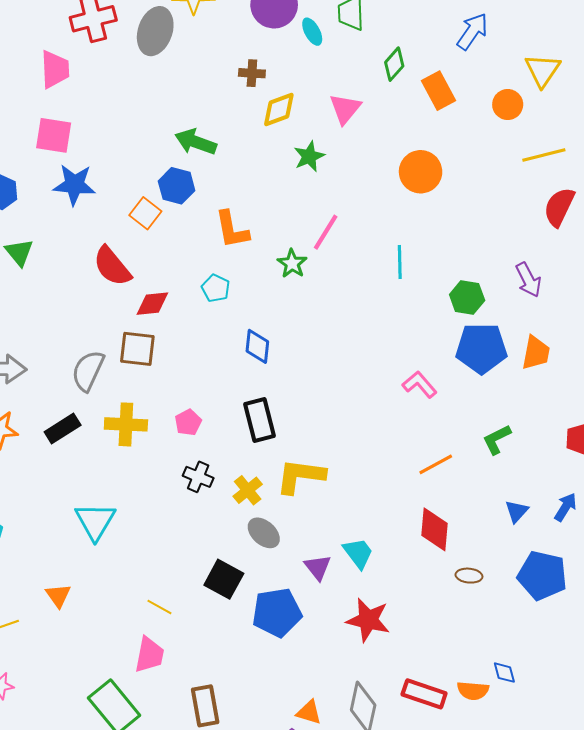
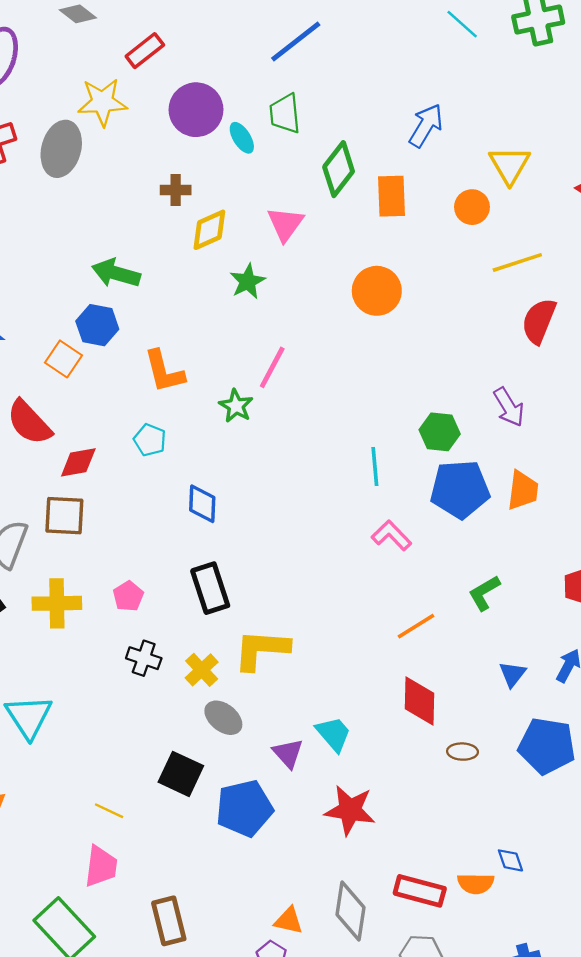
green diamond: (394, 64) -> (339, 169), size x1.4
orange rectangle: (439, 91) -> (391, 196), turned 30
cyan line: (400, 262) -> (375, 466), moved

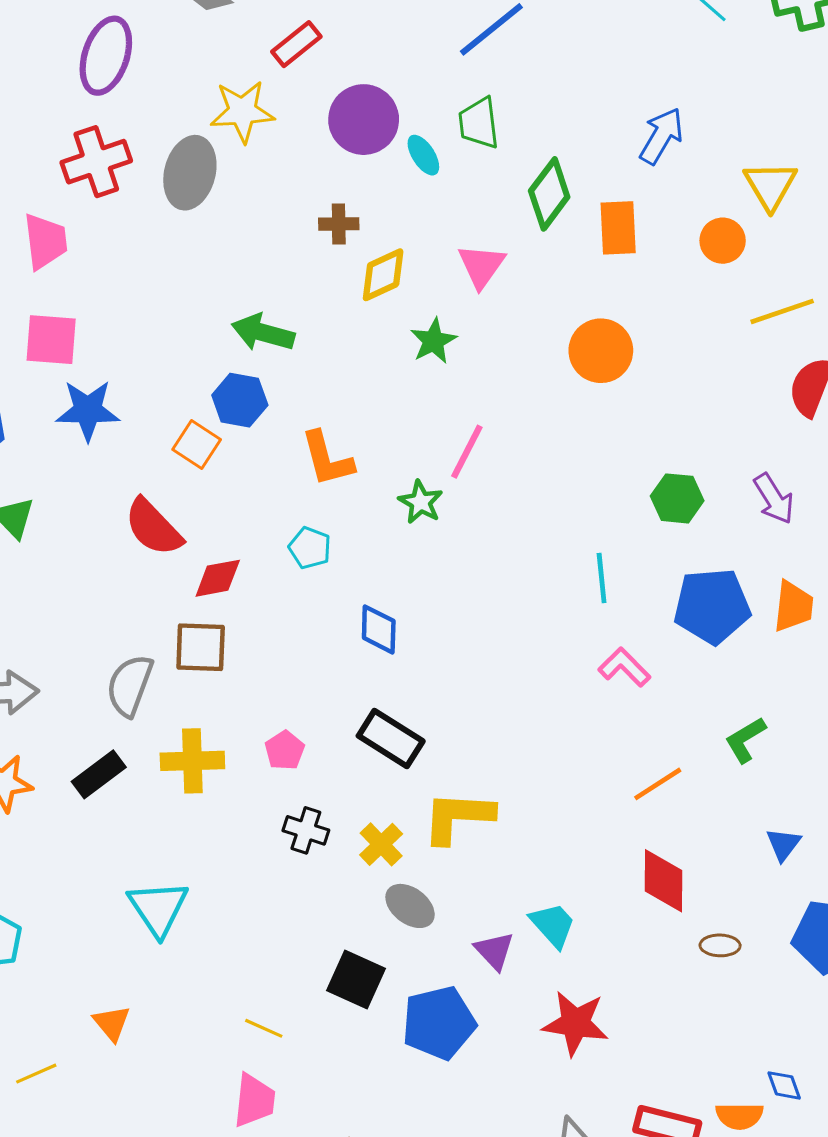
green hexagon: (440, 432) -> (677, 498), moved
black rectangle: (210, 588) -> (391, 739), turned -39

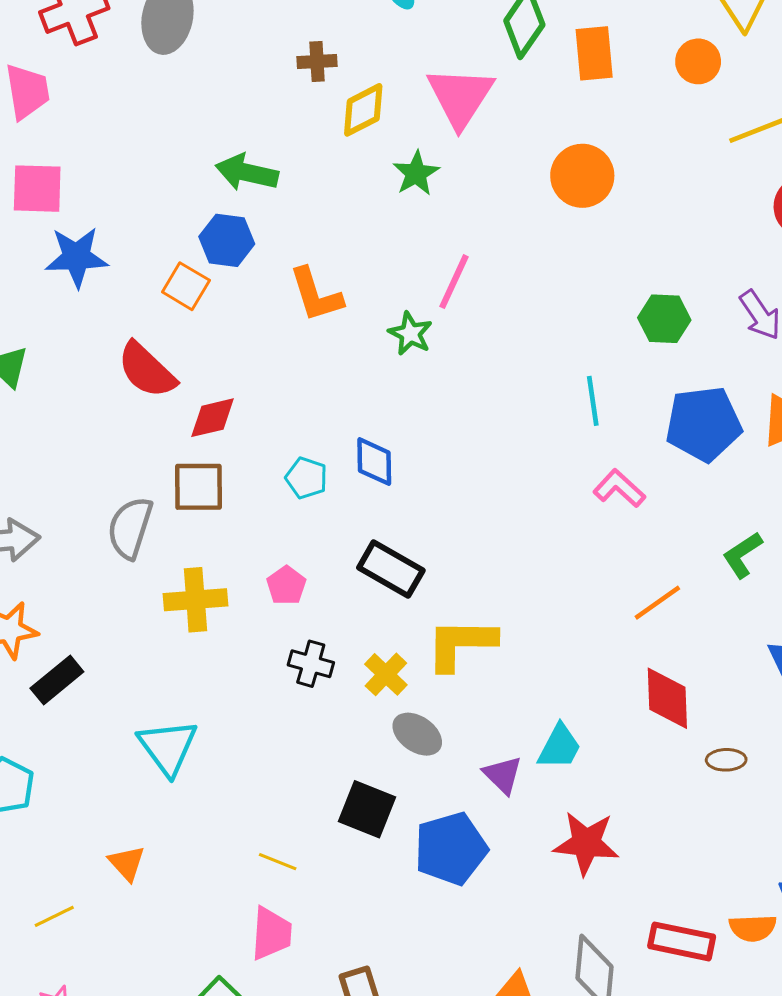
pink triangle: (481, 266) -> (460, 97), size x1.4
cyan pentagon: (310, 548) -> (306, 478), moved
black rectangle: (99, 774) -> (57, 680), moved
cyan trapezoid: (553, 925) -> (560, 747), turned 72

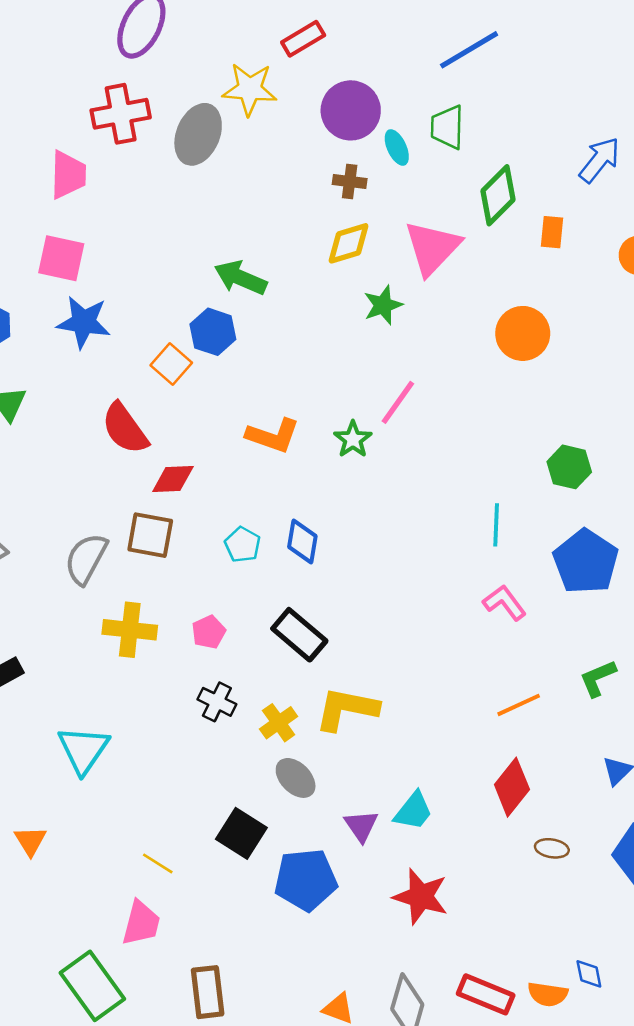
orange rectangle: (594, 53) -> (552, 232), size x0.7
brown cross: (317, 61) -> (350, 182), moved
orange L-shape: (316, 295) -> (273, 436), moved, turned -64
blue pentagon: (704, 424) -> (586, 562), turned 30
red diamond: (667, 698) -> (512, 787), turned 30

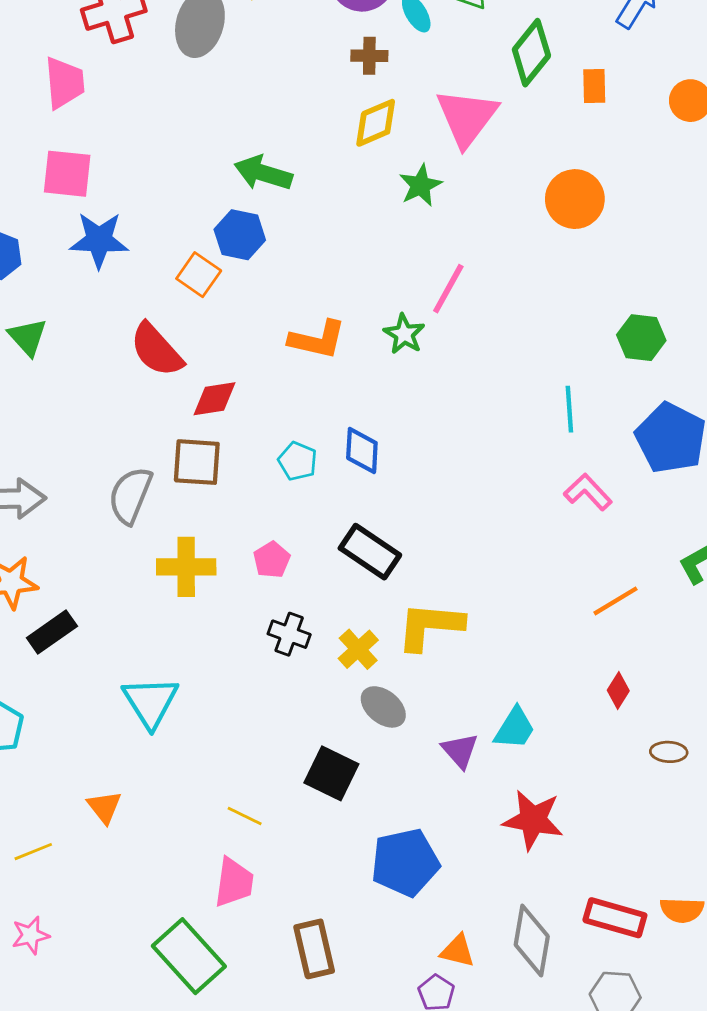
red diamond: (512, 787) -> (618, 691), size x0.6
blue pentagon: (306, 880) -> (405, 862), moved

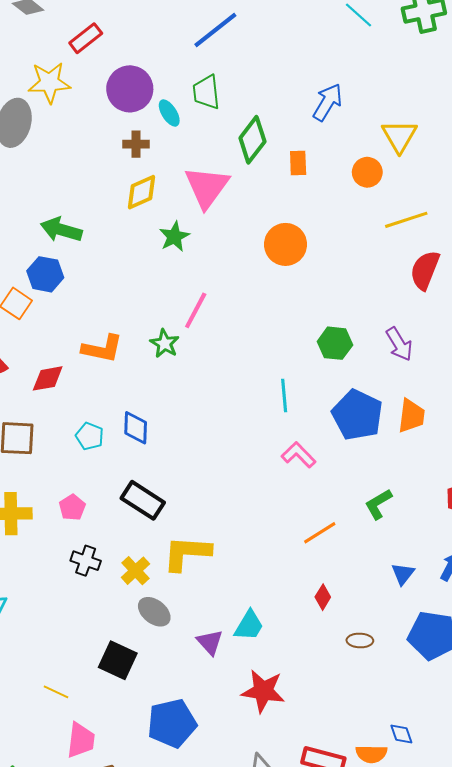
red diamond: (215, 399) -> (48, 378), moved
pink trapezoid: (234, 882) -> (81, 740), moved

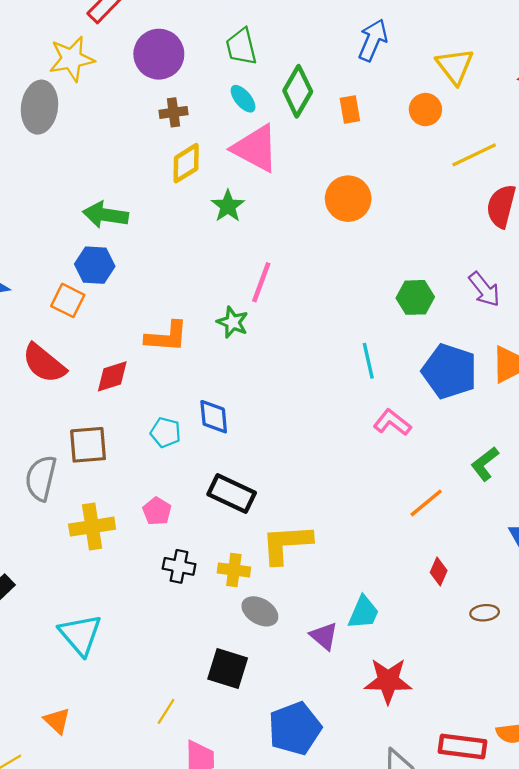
cyan ellipse: (169, 113) -> (243, 99), moved
pink triangle: (207, 187) -> (256, 148), turned -30
yellow cross: (135, 571) -> (234, 570), turned -32
yellow line: (56, 692) -> (166, 711), turned -75

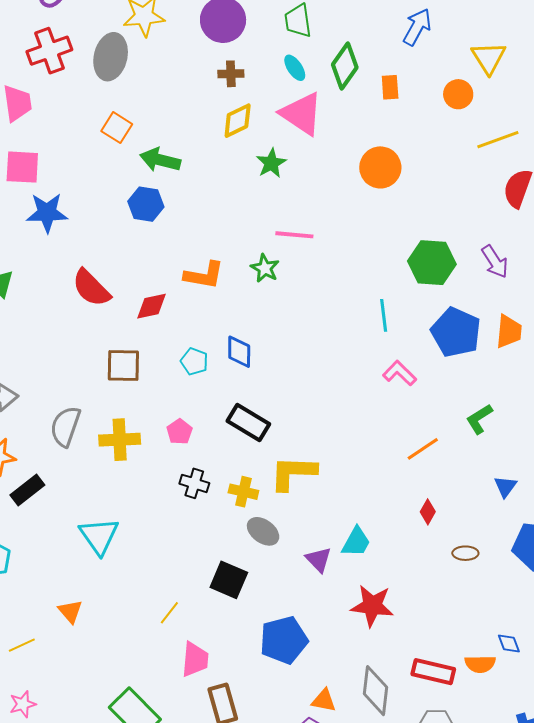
pink line: (261, 282) -> (294, 235), turned 69
green hexagon: (415, 297) -> (432, 263), size x1.4
orange square: (68, 300) -> (117, 128), moved
gray semicircle: (41, 478) -> (65, 426), moved

